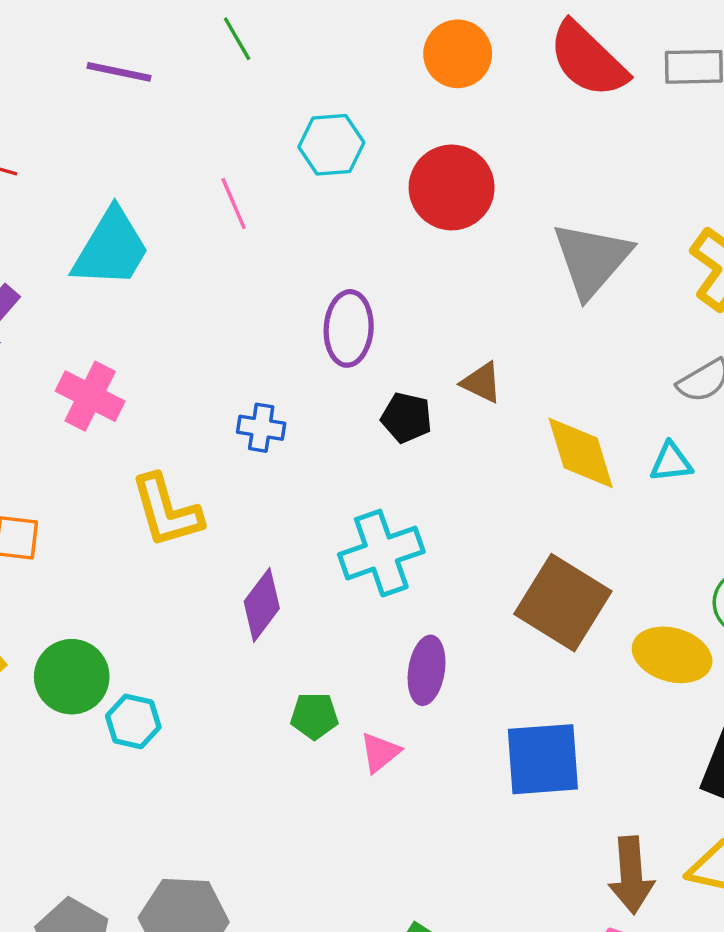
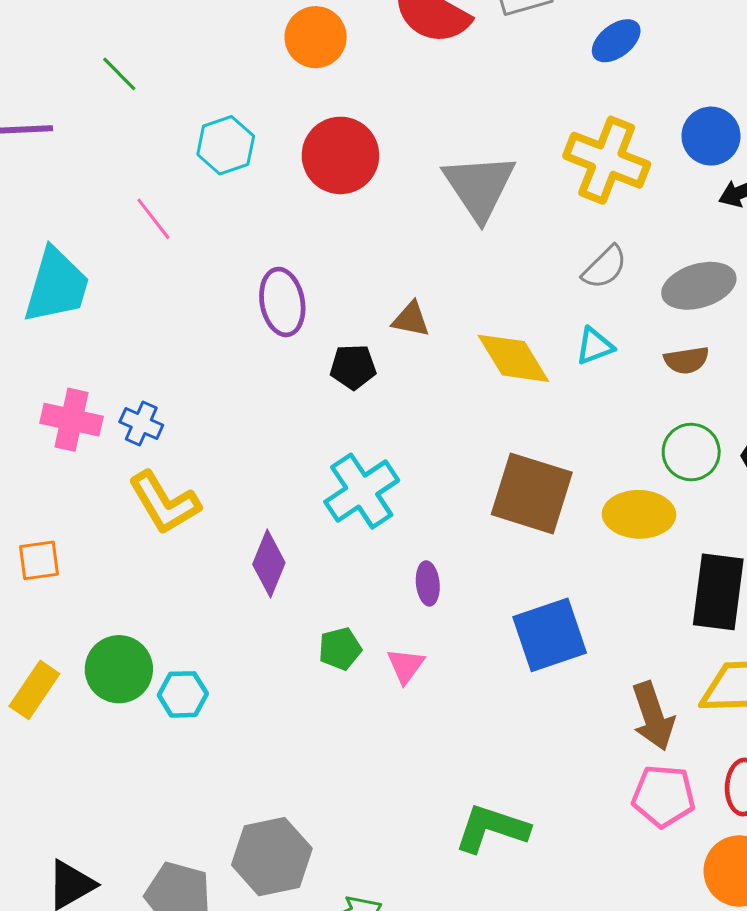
blue cross: (261, 428) -> (141, 423), moved, turned 30
purple ellipse: (427, 670) -> (428, 583), size x0.7

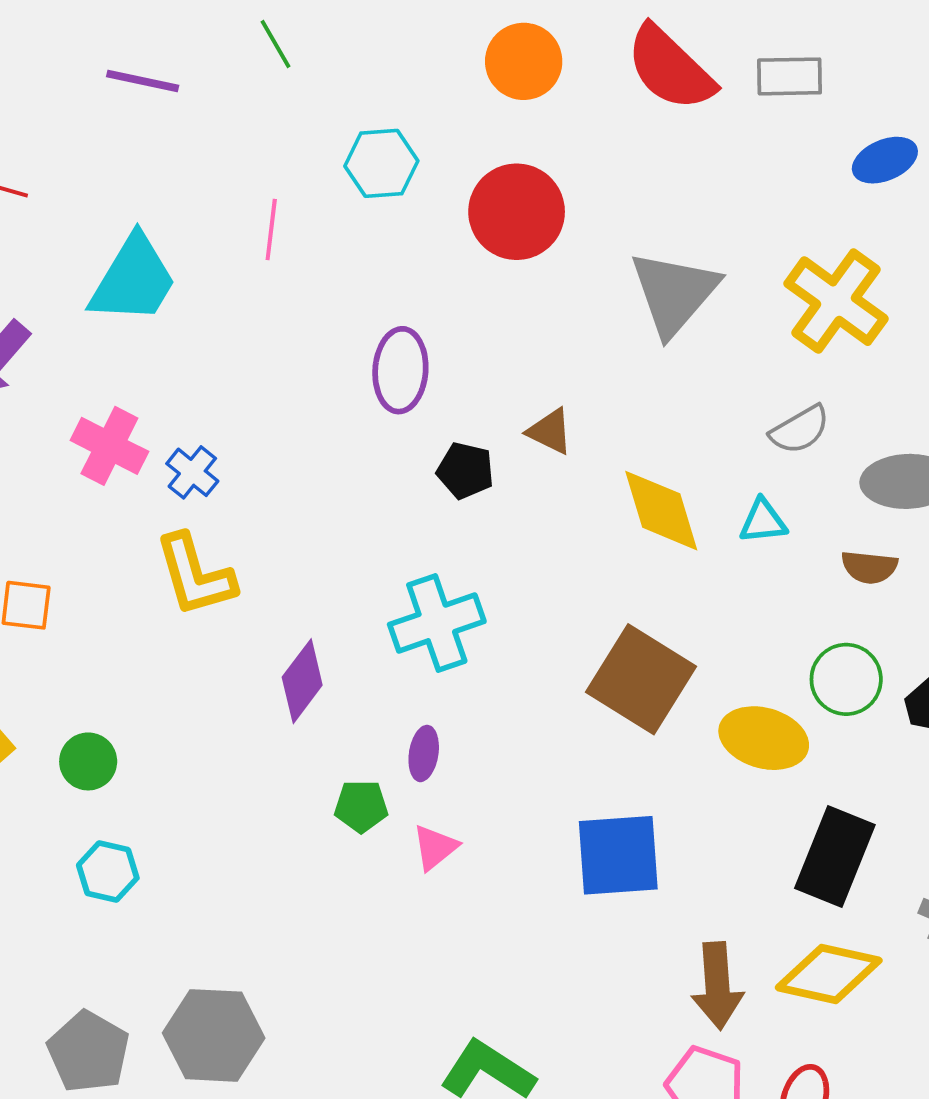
pink line: (153, 219) -> (271, 229), turned 30
purple ellipse: (428, 583) -> (424, 753), moved
green circle: (119, 669) -> (88, 761), size x0.7
cyan hexagon: (183, 694) -> (108, 872), moved

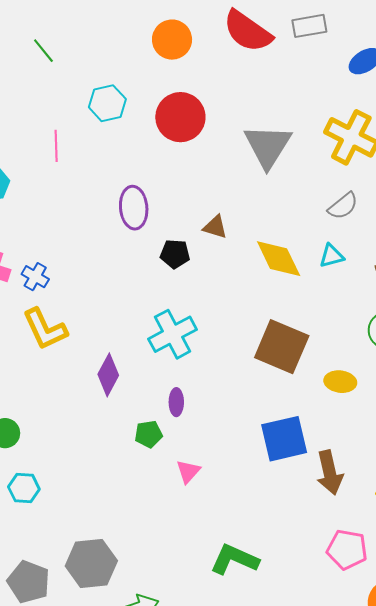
yellow ellipse: (764, 738) -> (340, 382), moved, size x0.7
pink triangle: (435, 847) -> (188, 471), moved
brown arrow: (717, 986) -> (330, 473), moved

